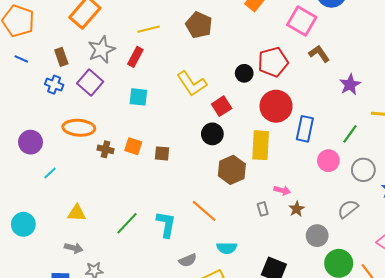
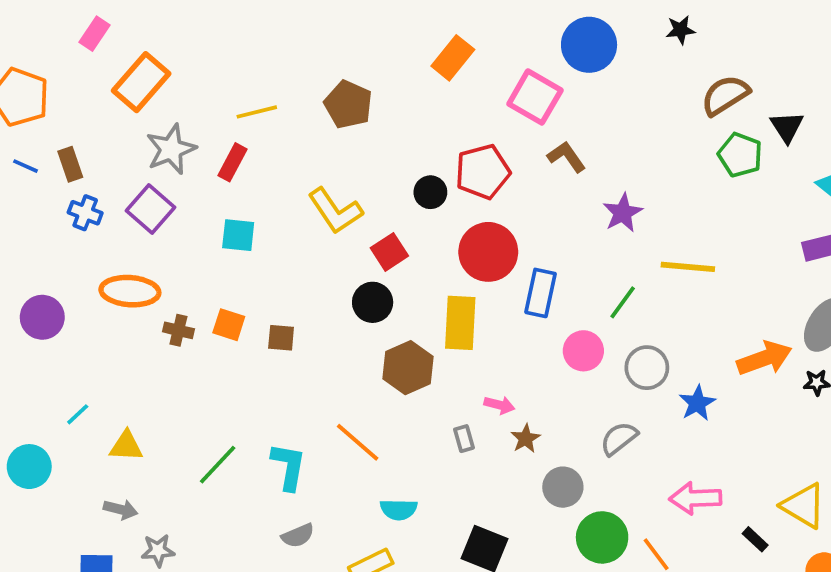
brown rectangle: (61, 57) -> (70, 164), moved
cyan line: (50, 173) -> (78, 414), moved
gray semicircle: (188, 260) -> (298, 536), moved

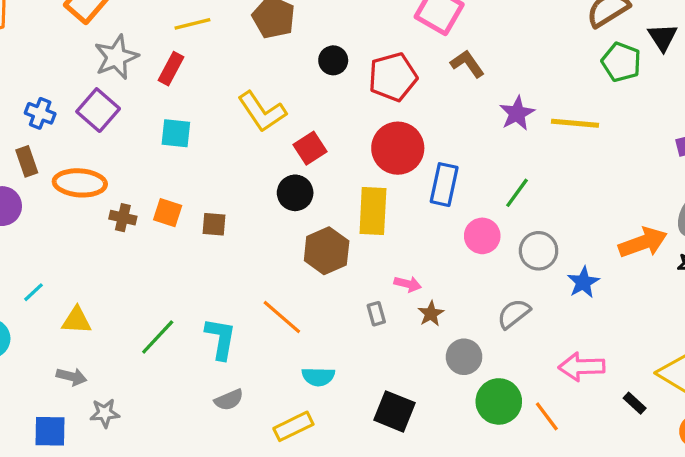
brown rectangle: (70, 164) -> (27, 161), moved
black circle: (430, 192) -> (333, 60), moved
yellow line: (688, 267) -> (575, 123), moved

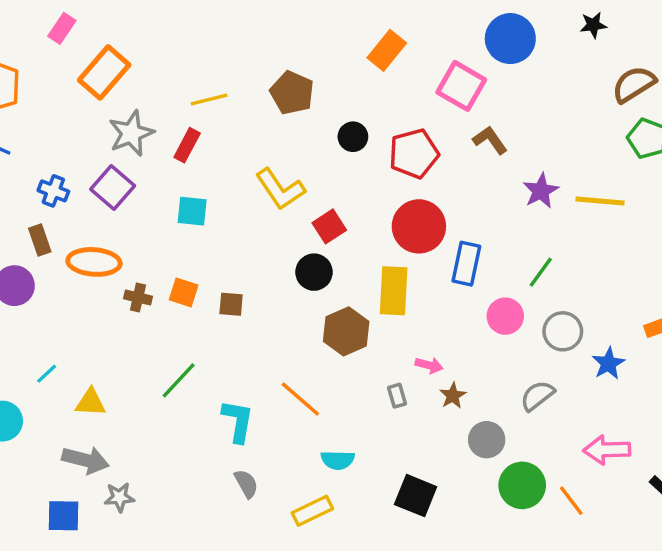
green line: (158, 337) -> (179, 380), moved
gray arrow: (72, 377) -> (86, 460), size x1.5
gray semicircle: (229, 400) -> (246, 484), turned -96

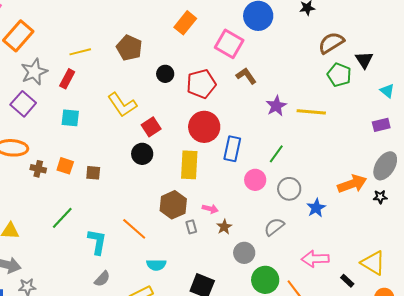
brown hexagon: (346, 331) -> (173, 205), moved
gray semicircle: (246, 484) -> (102, 279), turned 72

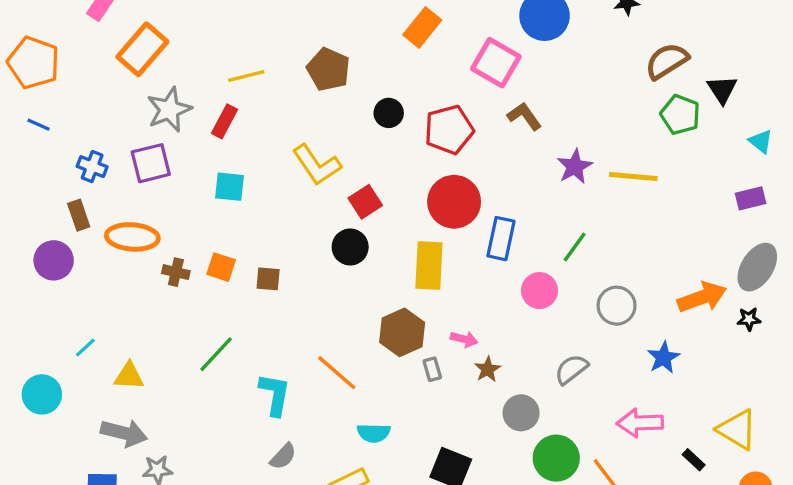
purple square: (23, 104) -> (151, 163), turned 35
gray circle: (289, 189) -> (617, 306), moved
blue star: (316, 208) -> (663, 358), moved

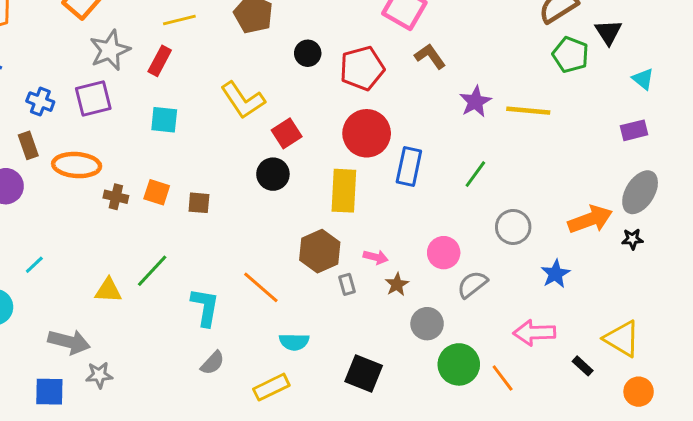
pink circle: (539, 291) -> (444, 253), moved
yellow triangle: (129, 376) -> (108, 290), moved

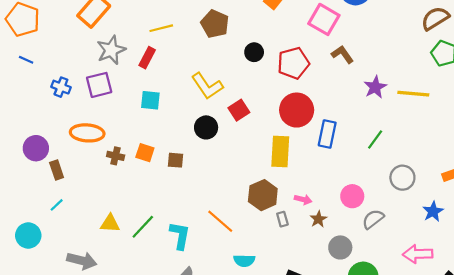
brown rectangle: (28, 145) -> (57, 170), moved
black circle: (273, 174) -> (206, 127), moved
green line: (152, 271) -> (143, 227), moved

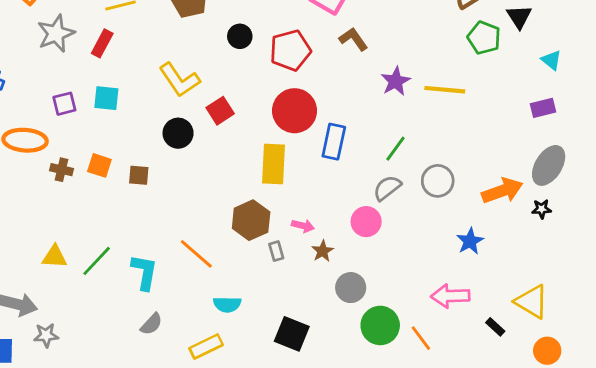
purple square: (99, 85) -> (64, 104), moved, size x0.7
gray circle: (402, 178) -> (438, 181), moved
gray semicircle: (373, 219) -> (387, 188), moved

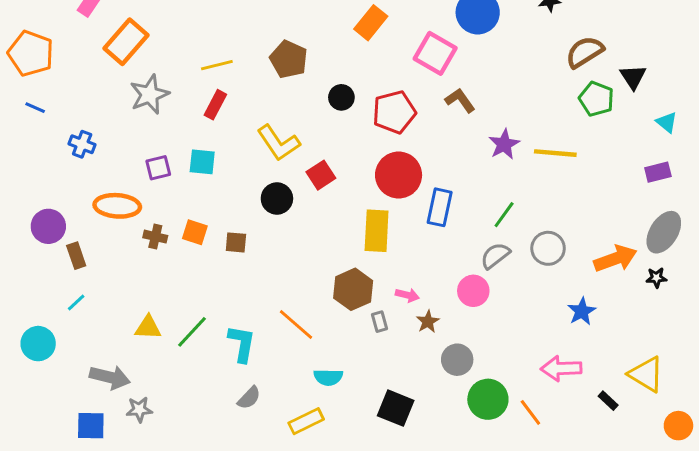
red rectangle: (102, 43) -> (215, 105), moved
orange circle: (547, 351) -> (678, 426), moved

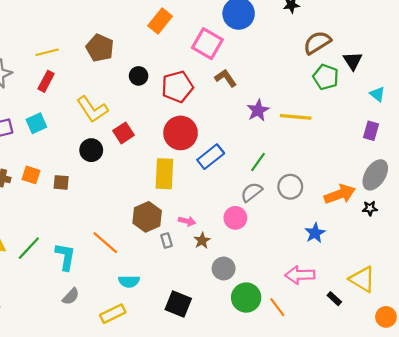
cyan square: (202, 162) -> (36, 123), turned -30
purple rectangle: (658, 172) -> (371, 131), turned -60
blue rectangle: (440, 207) -> (211, 157), turned 40

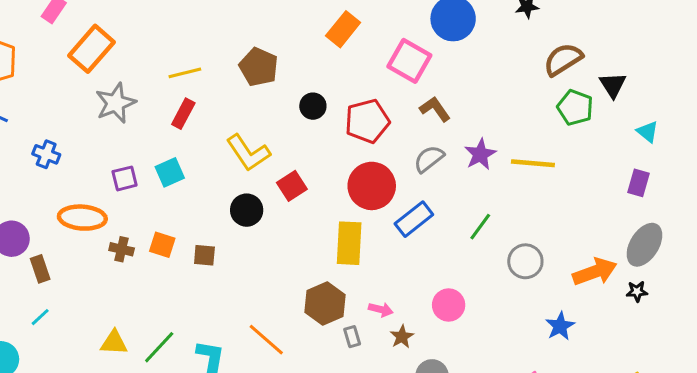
gray semicircle: (252, 192) -> (429, 159), moved

